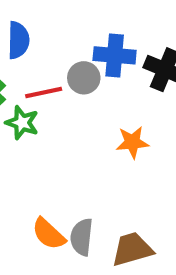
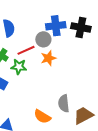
orange star: (132, 142) -> (48, 58), moved
gray semicircle: (82, 237) -> (64, 103), moved

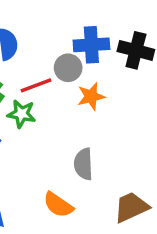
orange star: (48, 58) -> (91, 96), moved
gray semicircle: (64, 103) -> (83, 164), moved

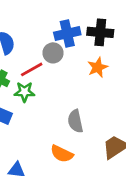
orange star: (91, 96) -> (98, 67), moved

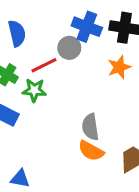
blue cross: (67, 33) -> (87, 27), turned 30
orange semicircle: (62, 154) -> (91, 151), moved

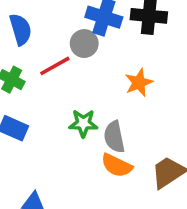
orange star: (119, 67) -> (139, 83), moved
green star: (34, 90) -> (83, 123), moved

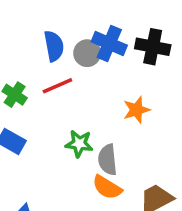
blue semicircle: (21, 29) -> (54, 46), moved
gray circle: (84, 44) -> (87, 53), moved

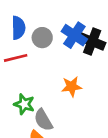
blue cross: (109, 44) -> (74, 35), moved
gray semicircle: (108, 160) -> (43, 120), turned -35

